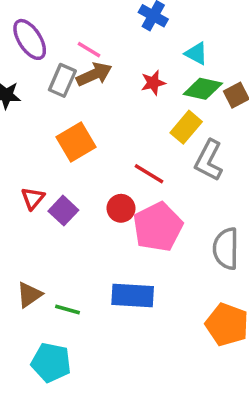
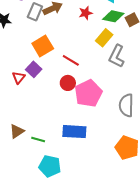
red line: (149, 174) -> (71, 60), moved
purple square: (63, 211) -> (34, 69), moved
cyan pentagon: (51, 362) -> (50, 166), moved

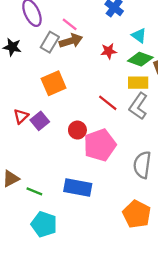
yellow rectangle: (104, 38) -> (138, 83), moved, turned 42
red line: (71, 60) -> (108, 103), moved
purple square: (34, 69) -> (40, 121), moved

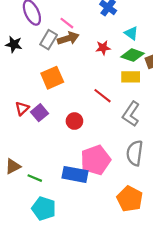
gray L-shape: (138, 106) -> (131, 114), moved
pink pentagon: (100, 145) -> (96, 160), moved

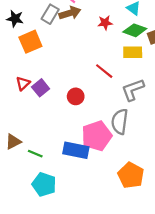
orange square: (52, 78) -> (30, 42), moved
gray L-shape: (131, 114) -> (133, 90), turned 35
gray semicircle: (135, 153) -> (120, 122), moved

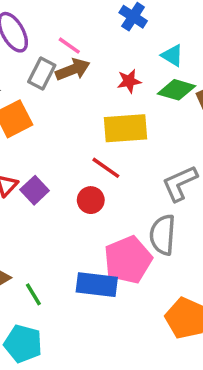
yellow rectangle: (133, 52) -> (125, 128), moved, size x1.4
red line: (104, 71) -> (106, 168), moved
green line: (35, 154) -> (33, 294), turned 40
cyan pentagon: (44, 184) -> (23, 344), moved

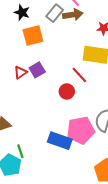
purple square: (35, 190) -> (37, 70), moved
green line: (33, 294) -> (20, 151), moved

